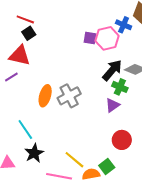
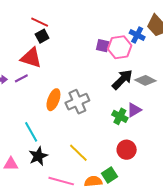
green cross: (120, 87) -> (120, 116), moved
purple triangle: (112, 105) -> (134, 110), moved
yellow line: (74, 160) -> (78, 153), moved

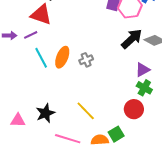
gray cross: (77, 102) -> (86, 60), size x0.6
green cross: (120, 116) -> (144, 88), moved
cyan line: (31, 132) -> (41, 58), moved

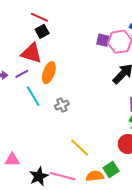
orange ellipse: (62, 57) -> (49, 73), moved
gray cross: (86, 60) -> (62, 105), moved
black star: (45, 113) -> (39, 176), moved

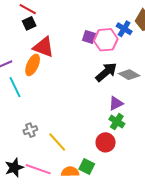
red triangle: (31, 53) -> (44, 47), moved
gray cross: (62, 105) -> (30, 130), moved
green square: (111, 170) -> (87, 167), turned -35

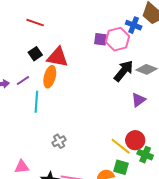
black square: (29, 23) -> (35, 54), moved
cyan line: (15, 87) -> (36, 102), turned 40
green cross: (117, 122) -> (145, 155), moved
yellow line: (57, 142) -> (121, 146), moved

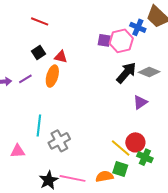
red triangle: (58, 57) -> (61, 57), size x0.6
cyan line: (36, 102) -> (39, 126), moved
gray cross: (59, 141) -> (59, 141), size x1.5
pink triangle: (22, 167) -> (18, 151), moved

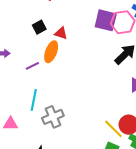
purple square: (104, 40) -> (106, 20), size x1.6
purple line: (25, 79) -> (32, 66), moved

